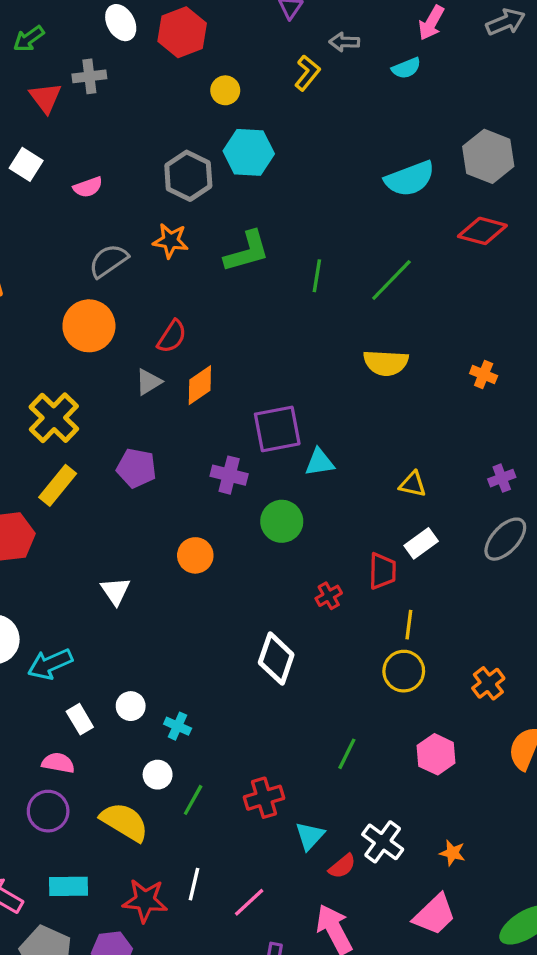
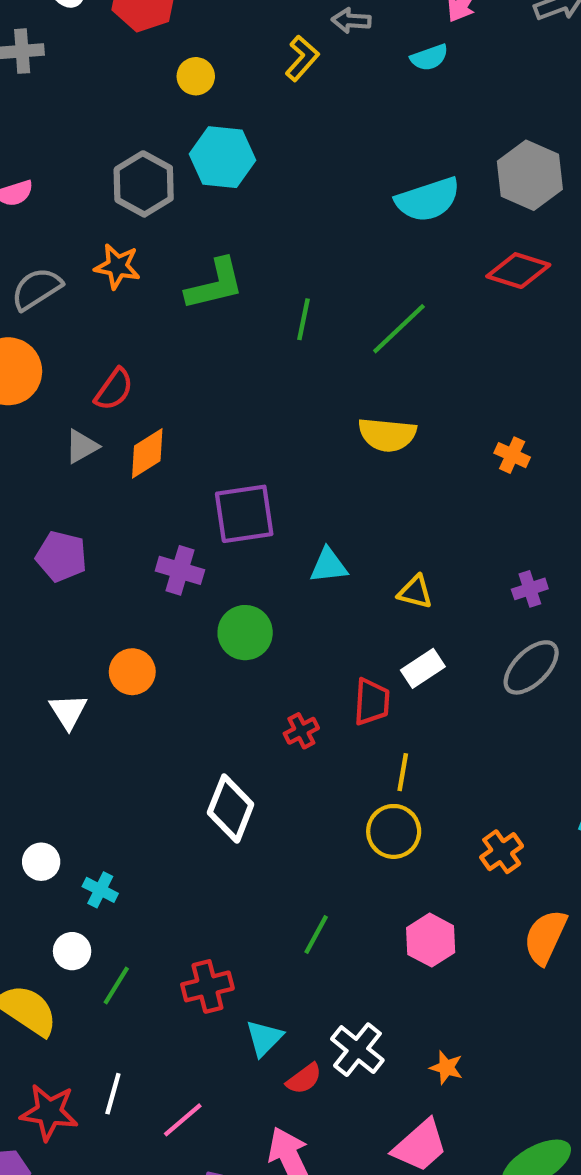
cyan triangle: (320, 462) -> (329, 566), moved
white triangle: (115, 591) -> (68, 711), moved

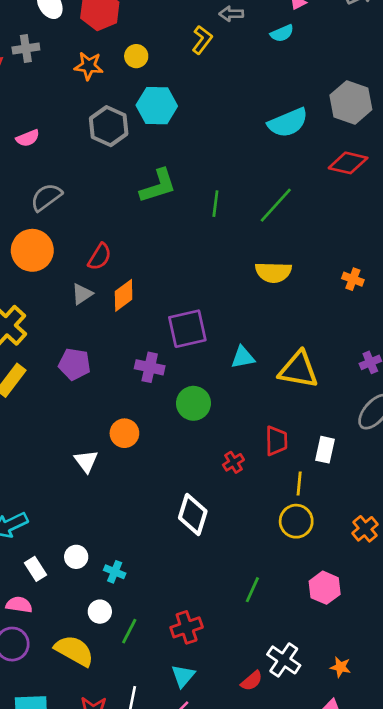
orange star: (117, 266) -> (89, 66), moved
yellow triangle: (415, 592) -> (298, 370), size x1.8
white rectangle: (423, 668) -> (325, 450), moved, turned -40
cyan triangle: (264, 1038) -> (183, 676), moved

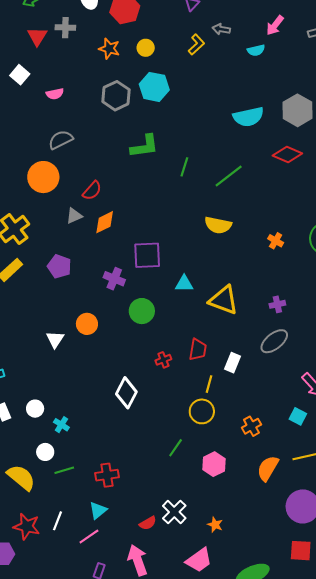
green line: (252, 590) -> (176, 448), moved
green line: (129, 631) -> (64, 470), turned 36

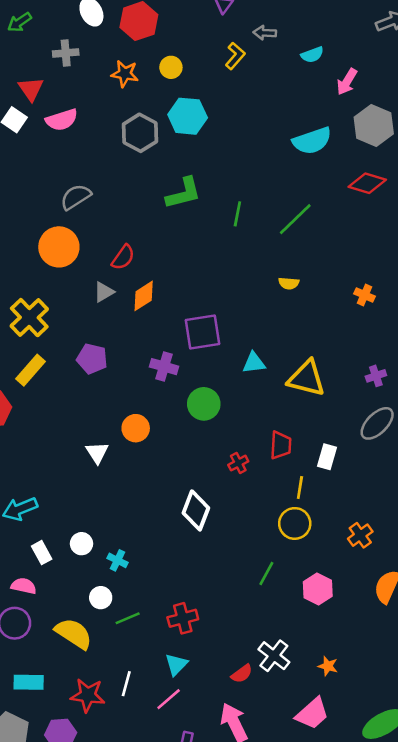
pink arrow: (275, 25) -> (347, 82), moved
red triangle: (37, 36) -> (31, 89), moved
pink semicircle: (55, 94) -> (62, 120), moved, size x1.4
yellow semicircle: (218, 225) -> (289, 283), size x0.6

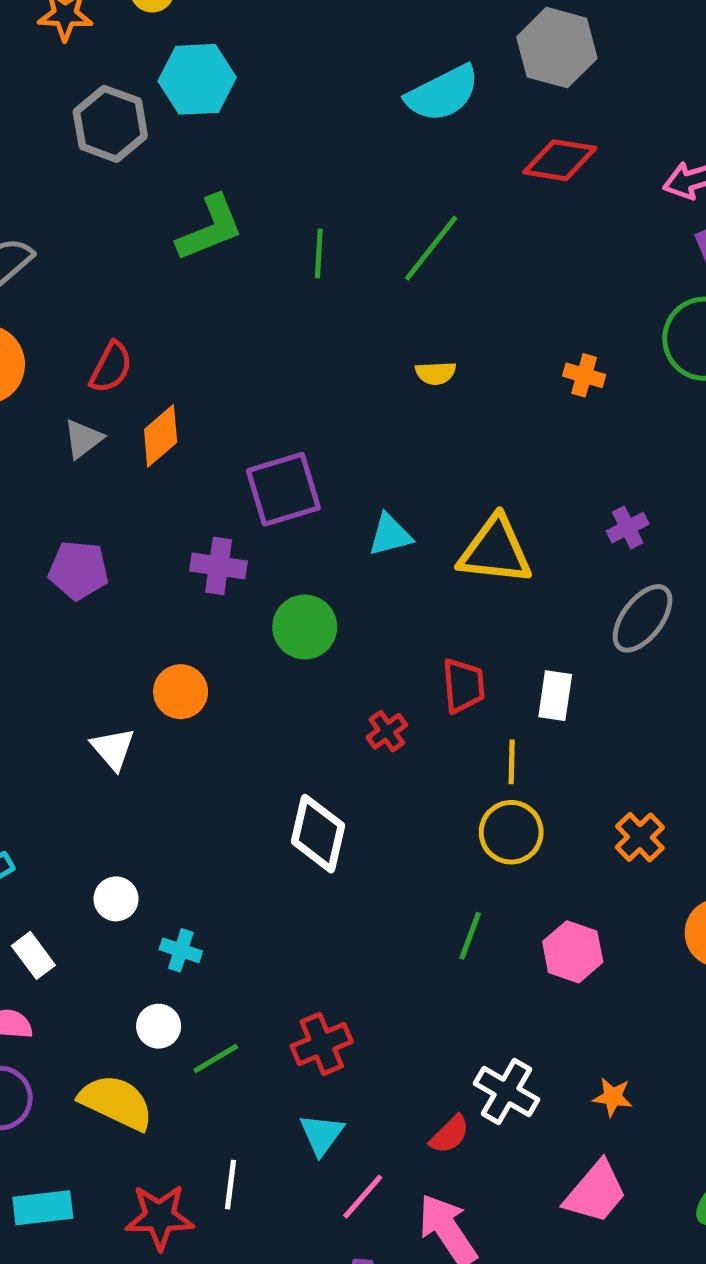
white circle: (82, 544) -> (116, 899), moved
pink line: (169, 699) -> (363, 1197), moved

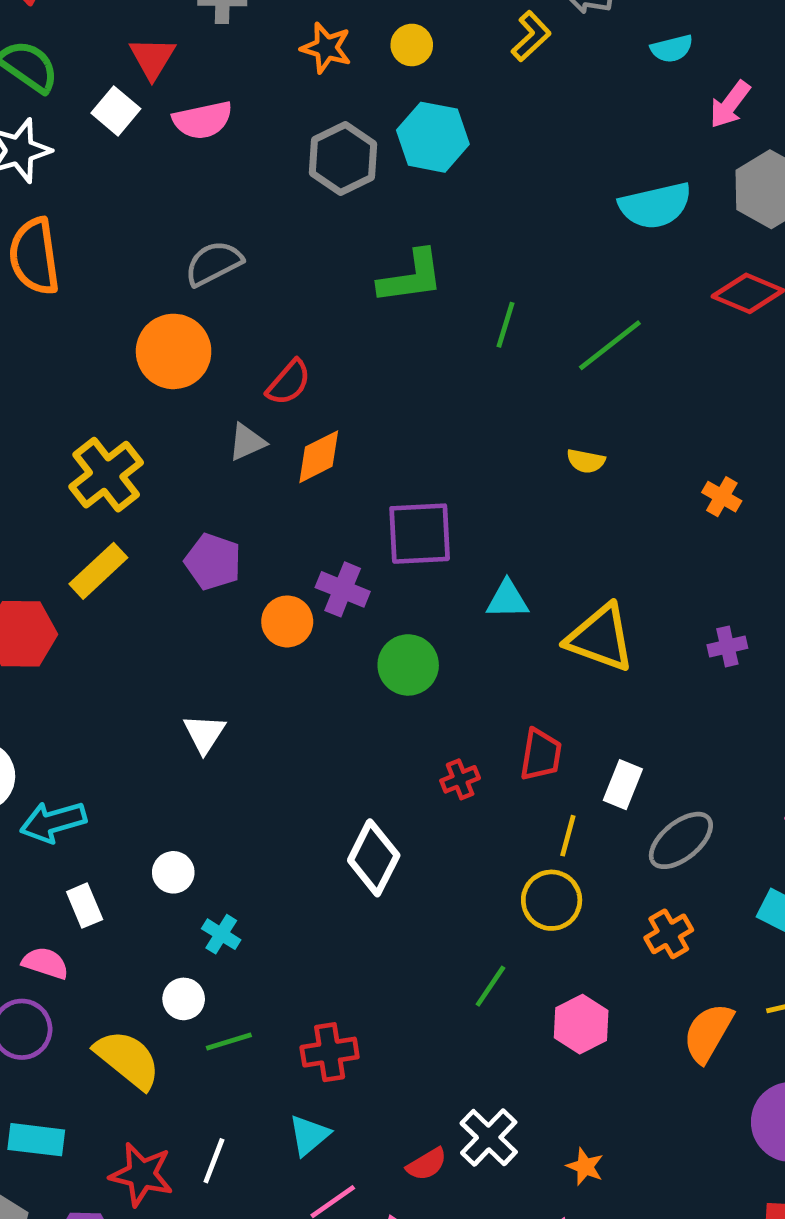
gray ellipse: (643, 618) -> (681, 840), moved
orange circle: (181, 692) -> (287, 621), moved

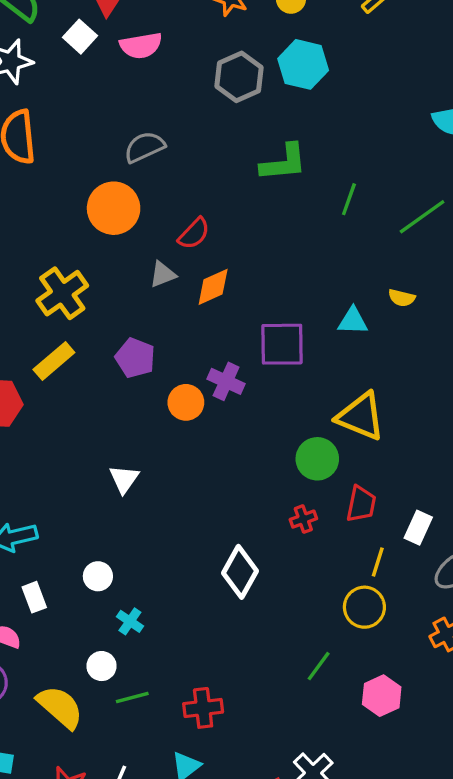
cyan triangle: (507, 600) -> (353, 321), moved
yellow triangle: (600, 638) -> (361, 416), moved
green circle: (408, 665) -> (317, 459), moved

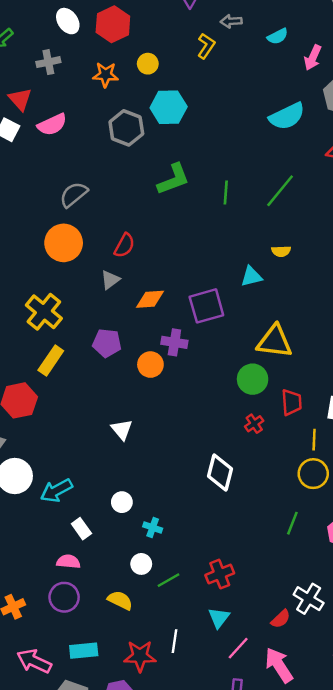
orange diamond: (213, 287) -> (150, 299), moved, turned 36
yellow semicircle: (60, 707) -> (120, 600), size x0.7

